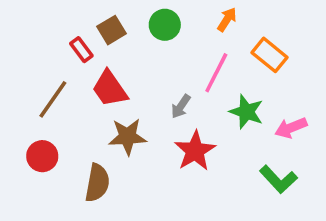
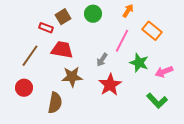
red rectangle: (81, 50) -> (46, 28), turned -32
red trapezoid: (110, 89) -> (62, 50), turned 135

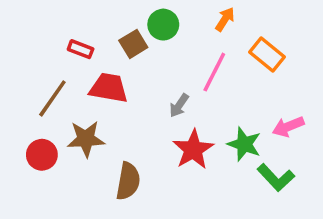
brown square: (63, 17) -> (133, 44), moved
green star: (139, 63) -> (244, 144), moved
brown star: (72, 77) -> (86, 139), moved
brown semicircle: (55, 103) -> (128, 181), moved

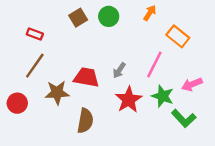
brown square: (133, 44) -> (78, 18), moved
red rectangle: (81, 49) -> (35, 34), moved
pink line: (214, 72) -> (154, 64), moved
red trapezoid: (109, 88) -> (86, 77), moved
red circle: (42, 155) -> (17, 103), moved

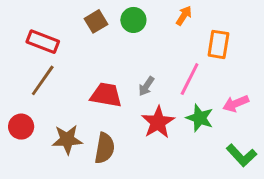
red rectangle: (35, 34) -> (43, 42), size x1.5
orange rectangle: (178, 36) -> (218, 44), turned 60
brown star: (57, 93) -> (67, 140), moved
green L-shape: (184, 118) -> (241, 155), moved

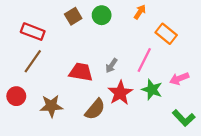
orange rectangle: (218, 44) -> (166, 34), turned -60
brown semicircle: (105, 148) -> (95, 109), moved, turned 30

